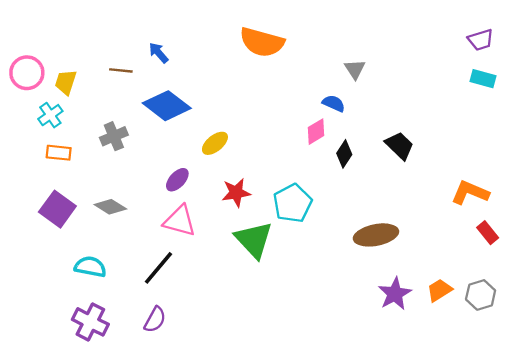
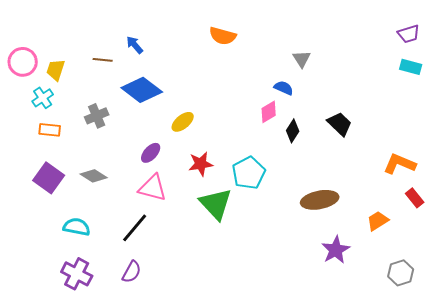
orange semicircle: (262, 42) -> (223, 36), size x0.7
orange trapezoid: (439, 290) -> (378, 221), moved
gray hexagon: (481, 295) -> (401, 273), moved

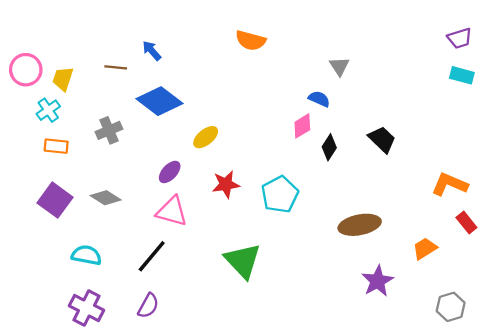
green triangle: (216, 204) -> (243, 261), moved

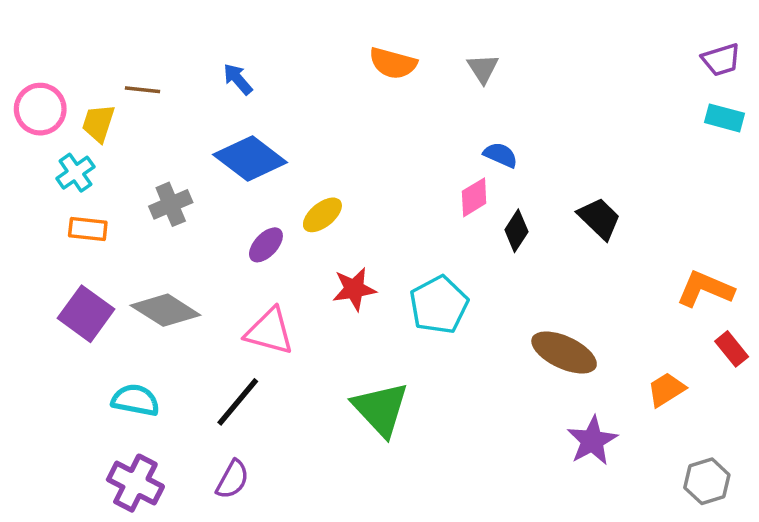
gray triangle: (339, 66) -> (483, 69), moved
brown line: (116, 67) -> (142, 90), moved
purple ellipse: (170, 172) -> (266, 245), moved
gray diamond: (106, 198) -> (165, 310), size x1.4
brown ellipse: (360, 225) -> (564, 352), turned 36

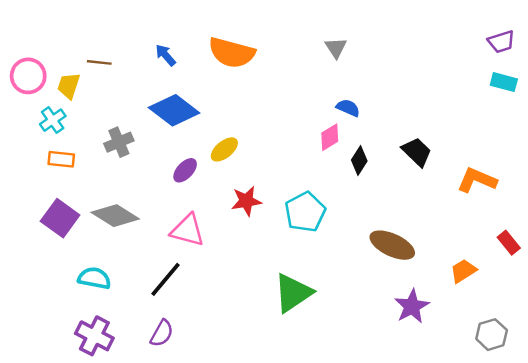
orange semicircle: (393, 63) -> (232, 53), moved, size x1.4
orange L-shape: (705, 289) -> (477, 180), moved
green triangle: (381, 409) -> (293, 293), moved, turned 39

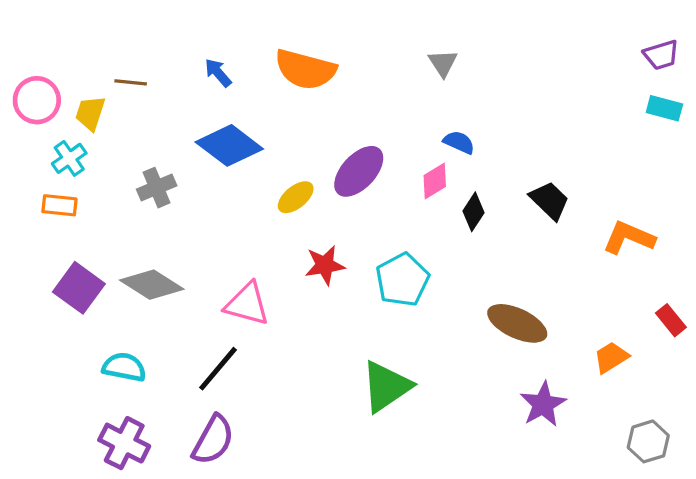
orange rectangle: (61, 159) -> (59, 205), moved
purple ellipse: (185, 170) -> (359, 171), moved, size x1.6
purple semicircle: (162, 333) -> (213, 440), size x1.4

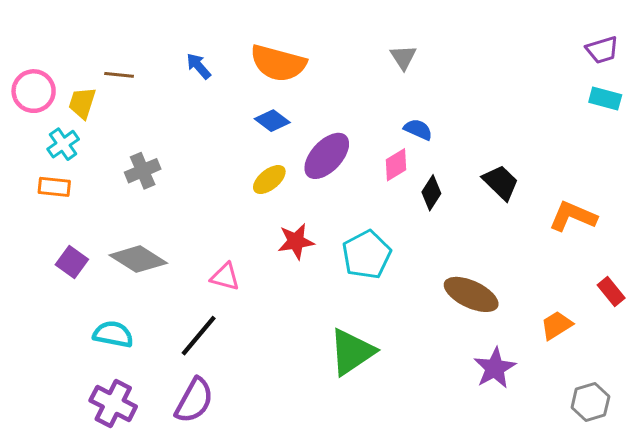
blue diamond: (229, 145) -> (272, 121), moved, size x0.6
purple square: (79, 288) -> (72, 262), size x0.7
pink triangle: (247, 304) -> (225, 277), size x0.7

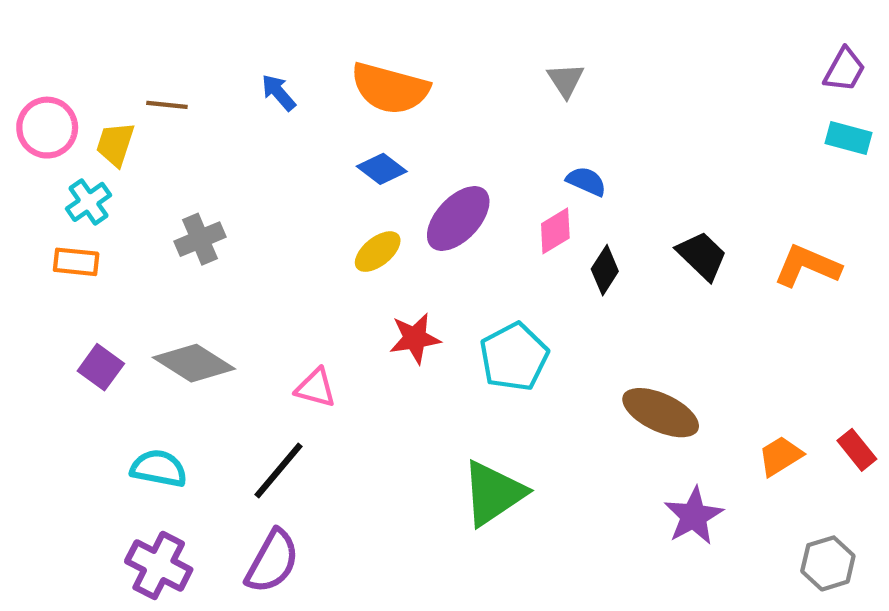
purple trapezoid: (602, 50) -> (844, 70), turned -44
orange L-shape: (573, 216) -> (807, 266), moved
red rectangle: (611, 291) -> (857, 450), moved

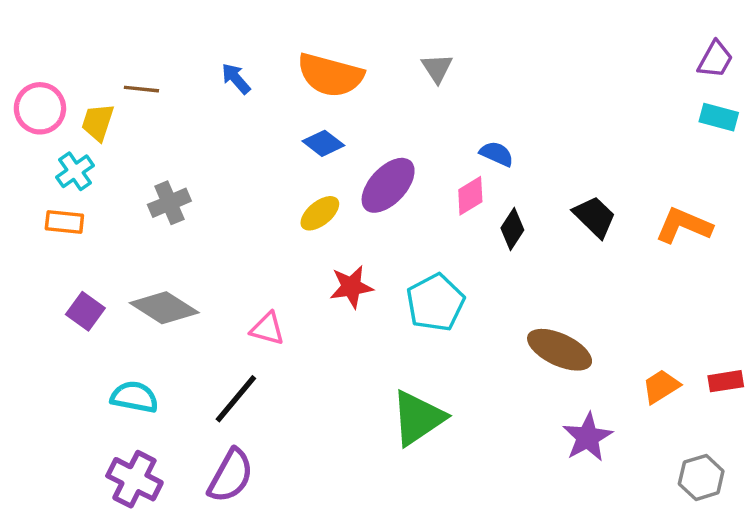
gray triangle: (566, 80) -> (437, 68), moved
red rectangle: (857, 450) -> (726, 381), turned -60

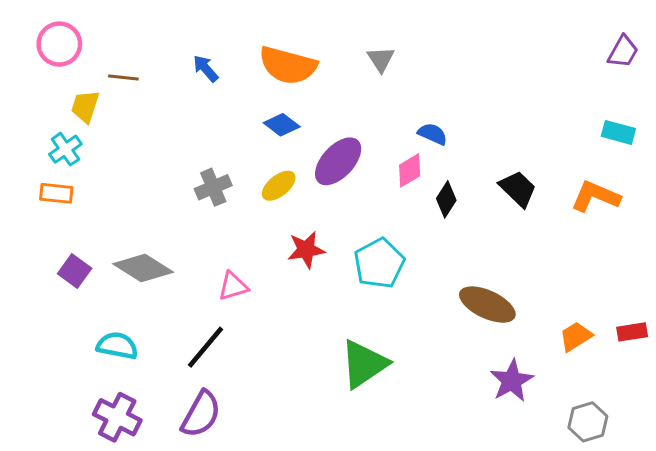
pink circle: (40, 108) -> (59, 44), moved
cyan rectangle: (719, 117) -> (618, 132), moved
gray cross: (169, 203) -> (213, 187), moved
pink triangle: (267, 329) -> (233, 286), turned -32
gray hexagon: (701, 477) -> (588, 422), moved

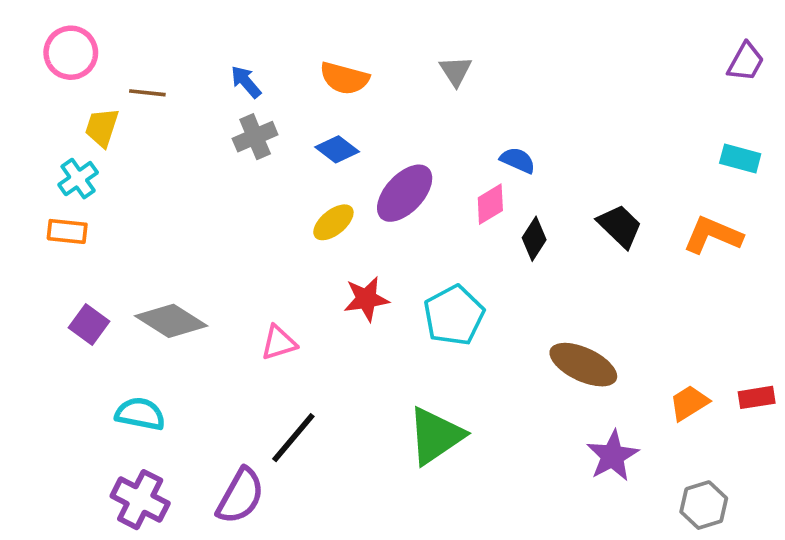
orange semicircle: (288, 65) -> (344, 78), size x0.7
gray cross: (213, 187) -> (255, 137), moved
black line: (206, 347) -> (293, 438), moved

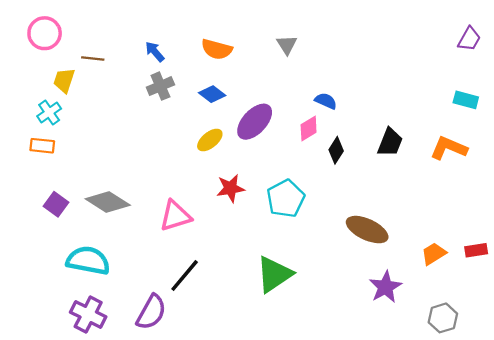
black trapezoid: (620, 226) -> (390, 142), turned 68
pink triangle: (279, 343) -> (175, 216), size x1.4
cyan semicircle: (140, 414) -> (88, 261), size x1.4

